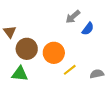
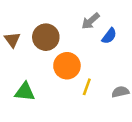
brown circle: (27, 49) -> (46, 37), moved
yellow line: (70, 70) -> (87, 87), turned -32

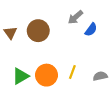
orange circle: (67, 66) -> (46, 75), moved
green triangle: (25, 92) -> (21, 76), turned -36

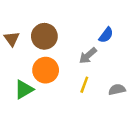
gray arrow: (75, 17) -> (88, 56), moved
orange circle: (46, 75) -> (46, 70), moved

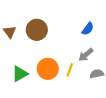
gray arrow: (88, 56) -> (86, 55), moved
orange circle: (46, 70) -> (48, 69), moved

